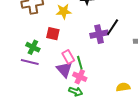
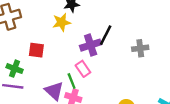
yellow star: (64, 11) -> (62, 22), moved
pink rectangle: (68, 57) -> (83, 69), moved

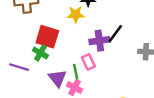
red square: (36, 50) -> (47, 37), size x1.5
green cross: (15, 69) -> (40, 53), moved

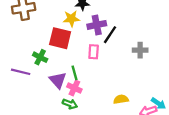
red square: (47, 37) -> (60, 38), moved
purple cross: (99, 41) -> (97, 25), moved
pink rectangle: (88, 62) -> (94, 52), moved, turned 32

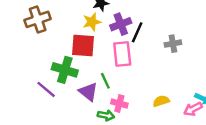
pink rectangle: (94, 52) -> (122, 54), size x1.5
green cross: (40, 57) -> (65, 70), size x1.5
purple line: (21, 72) -> (46, 89), turned 36
pink cross: (74, 88) -> (119, 103), moved

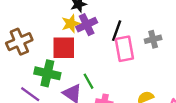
brown cross: (38, 19) -> (19, 42), moved
purple cross: (121, 24) -> (87, 25), moved
pink rectangle: (122, 54) -> (124, 49), moved

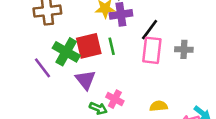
red square: (64, 48) -> (89, 46), moved, turned -30
green line: (89, 81) -> (112, 46), moved

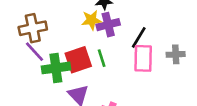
green cross: (66, 52) -> (56, 68), turned -32
purple line: (42, 68) -> (34, 52), moved

